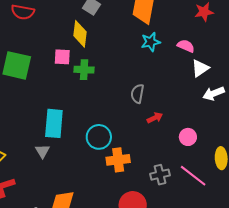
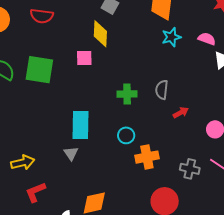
green cross: (84, 70) -> (127, 94), moved
cyan circle: (99, 137) -> (126, 135), size x0.7
gray cross: (160, 175) -> (190, 169), turned 30

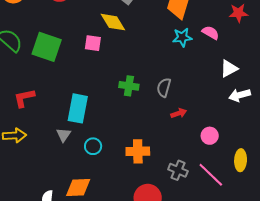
yellow diamond: (100, 34) -> (113, 22), turned -44
pink semicircle: (207, 39) -> (211, 33), moved
cyan circle: (126, 135) -> (93, 146), moved
red L-shape: (35, 192) -> (24, 98), moved

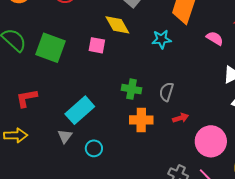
cyan star: (182, 37) -> (161, 39), moved
cyan rectangle: (78, 108) -> (80, 110), turned 36
pink circle: (210, 136) -> (211, 141), size x1.8
orange cross: (138, 151) -> (141, 120), moved

